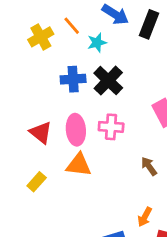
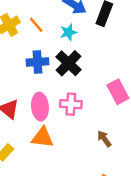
orange line: (72, 26) -> (36, 25), moved
cyan star: (97, 43) -> (68, 32), moved

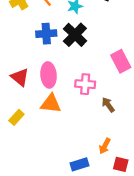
pink cross: (71, 104) -> (85, 84), moved

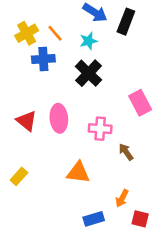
blue cross: (46, 34) -> (43, 59), moved
orange triangle: (51, 104) -> (78, 172), moved
yellow rectangle: (16, 117) -> (19, 176), moved

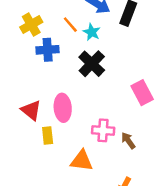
orange line: (55, 33) -> (70, 25), moved
cyan star: (89, 41) -> (92, 32), turned -30
pink cross: (100, 129) -> (103, 130), moved
yellow rectangle: (19, 176) -> (48, 136), moved, turned -48

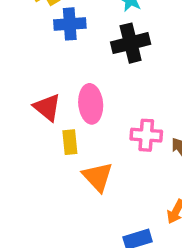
black cross: (92, 64) -> (131, 43), turned 32
orange triangle: (82, 161) -> (98, 177), moved, turned 40

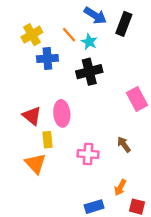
pink cross: (146, 135) -> (88, 154), moved
orange triangle: (98, 177) -> (36, 164), moved

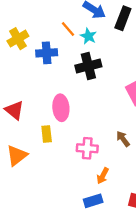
yellow cross: (32, 35) -> (18, 39), moved
red triangle: (32, 116) -> (14, 110), moved
orange triangle: (36, 164) -> (17, 155), moved, turned 35
orange arrow: (120, 187) -> (103, 176), moved

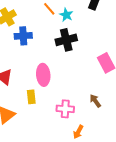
blue cross: (47, 53) -> (23, 36), moved

